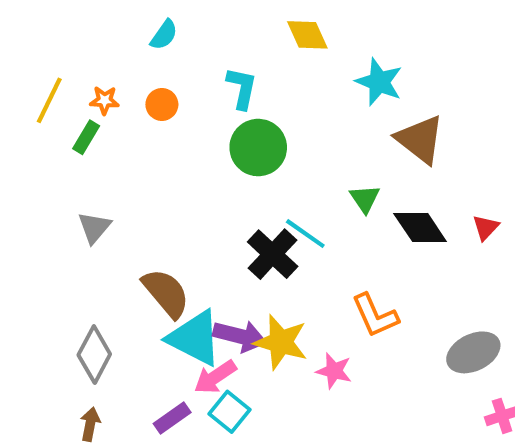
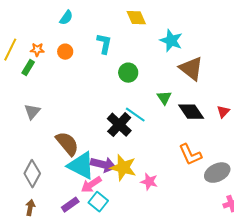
green circle: (258, 148) -> (128, 73), moved, size x0.7
orange L-shape: (375, 316) -> (190, 155), moved

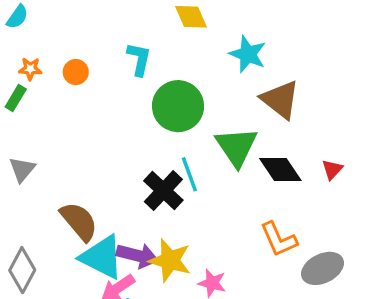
cyan semicircle: (66, 18) -> (17, 17), moved
green circle: (128, 73) -> (178, 106), size x1.6
green triangle: (164, 98) -> (236, 147), size x1.8
cyan line: (135, 115) -> (189, 174), turned 35

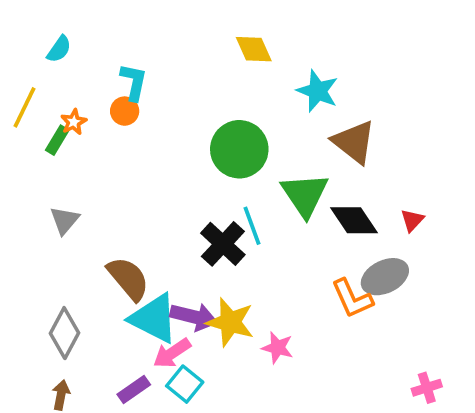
cyan L-shape: (139, 59) -> (134, 82), moved
orange star: (30, 69) -> (74, 122), moved, turned -30
gray ellipse: (322, 268) -> (385, 277), moved

